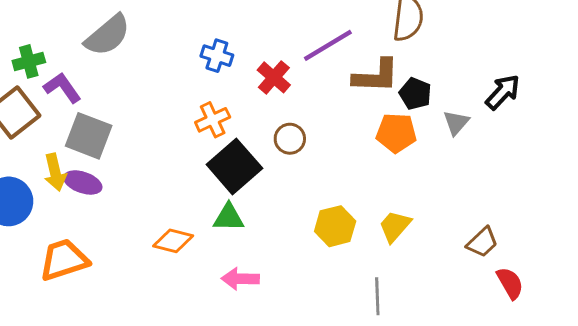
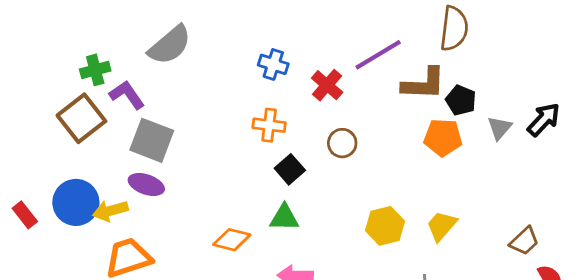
black arrow: (503, 92) -> (544, 120), moved
orange cross: (213, 120) -> (269, 125), turned 32
black square: (234, 166) -> (290, 169), size x0.6
yellow arrow: (55, 172) -> (110, 211), moved, turned 88

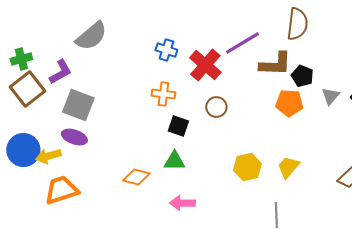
green cross: (95, 70) -> (21, 59), moved
red cross: (327, 85) -> (205, 65), size x1.4
purple L-shape: (127, 95) -> (60, 72), turned 96
black square: (290, 169) -> (178, 126), turned -30

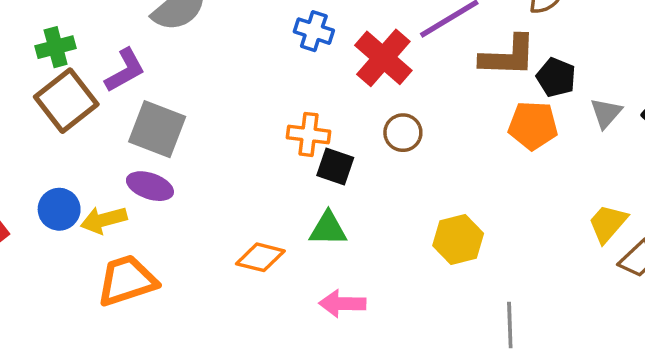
orange cross: (163, 94) -> (308, 134), moved
blue circle: (23, 150) -> (59, 209), size x0.7
yellow trapezoid: (288, 167) -> (608, 223), moved

